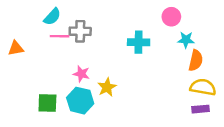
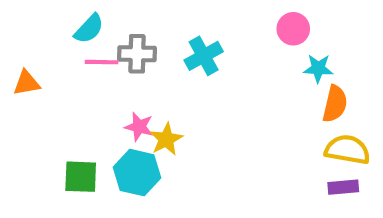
cyan cross: (139, 42) -> (204, 56), moved, turned -30
yellow star: (107, 87) -> (166, 139), moved

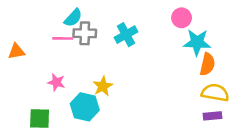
cyan semicircle: (89, 29) -> (73, 18), moved
cyan star: (318, 68) -> (197, 42), size x1.5
pink star: (139, 127) -> (56, 82), moved
green square: (81, 177) -> (40, 118), moved

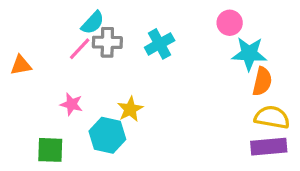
pink line: (63, 38) -> (80, 49), turned -48
purple rectangle: (213, 116) -> (269, 147), size x1.5

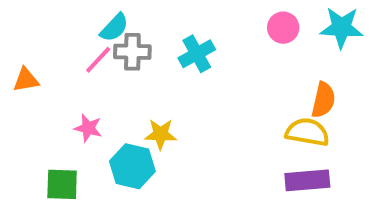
cyan star: (249, 54) -> (341, 28), moved
yellow star: (130, 109) -> (161, 134), turned 30
yellow semicircle: (272, 117) -> (307, 132), moved
purple rectangle: (269, 147) -> (307, 180), moved

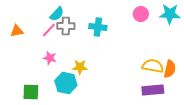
cyan cross: (197, 54) -> (98, 27), turned 36
orange triangle: (26, 80) -> (17, 31), moved
orange semicircle: (323, 100) -> (170, 69), moved
pink star: (88, 128) -> (50, 58), moved

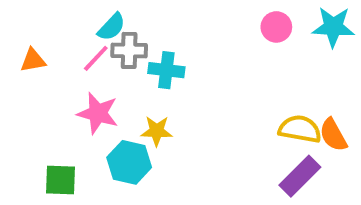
cyan cross: (98, 27) -> (166, 70), moved
pink star: (50, 58) -> (98, 113), size x1.5
orange semicircle: (170, 69) -> (333, 135), turned 138
purple rectangle: (153, 90) -> (300, 176), turned -40

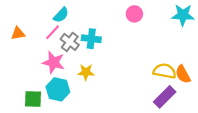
pink circle: (276, 27) -> (134, 14), moved
gray cross: (129, 50) -> (70, 42), moved, turned 36
cyan hexagon: (129, 162) -> (58, 89), moved

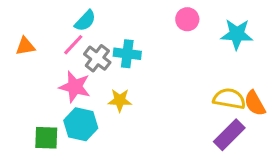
cyan star: (183, 15) -> (237, 34), moved

